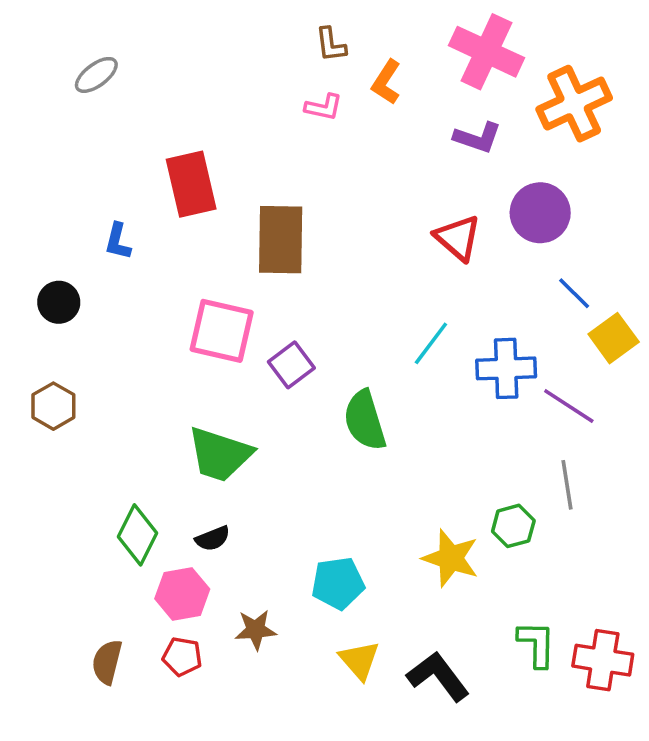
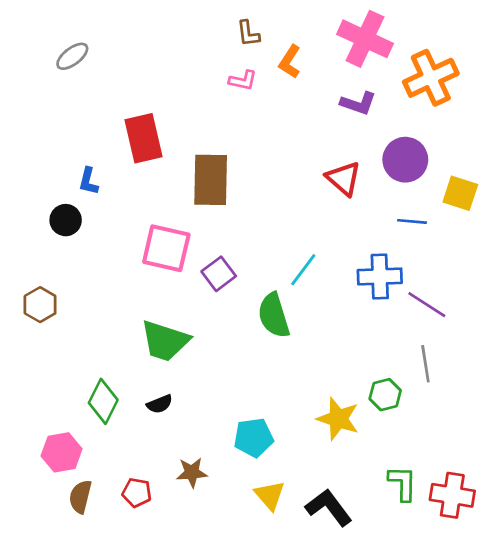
blue line: (574, 293) -> (412, 221), moved, turned -40
black circle: (59, 302) -> (66, 220), moved
yellow square: (614, 338) -> (460, 193), moved, turned -36
cyan line: (431, 343) -> (303, 270), moved
pink hexagon: (182, 594) -> (62, 452), moved

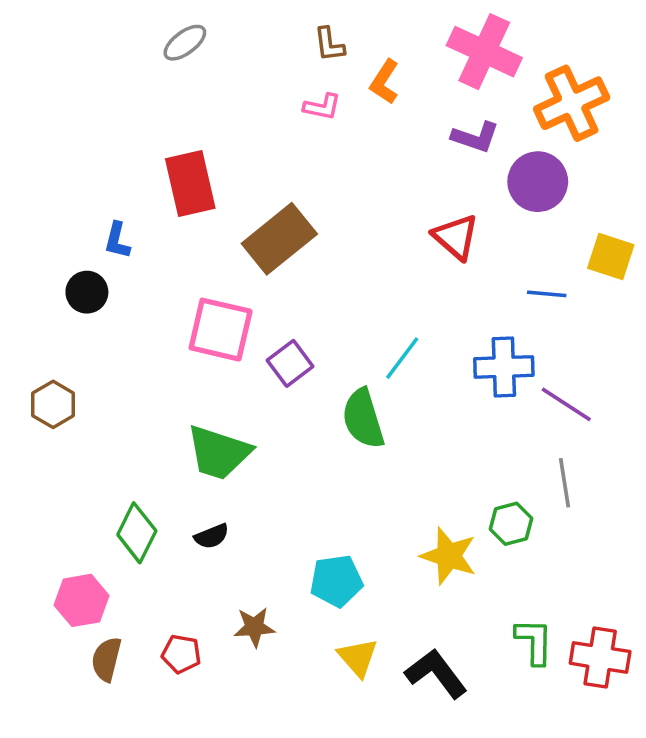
gray ellipse: (72, 56) -> (185, 43), moved
purple circle: (405, 160) -> (538, 182), moved
brown rectangle: (211, 180) -> (279, 239), turned 50

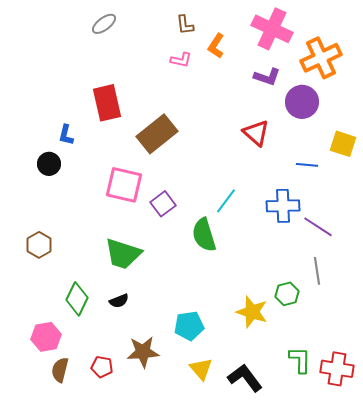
brown hexagon: (53, 404) -> (39, 245), moved
brown star: (254, 627) -> (143, 352), size x1.4

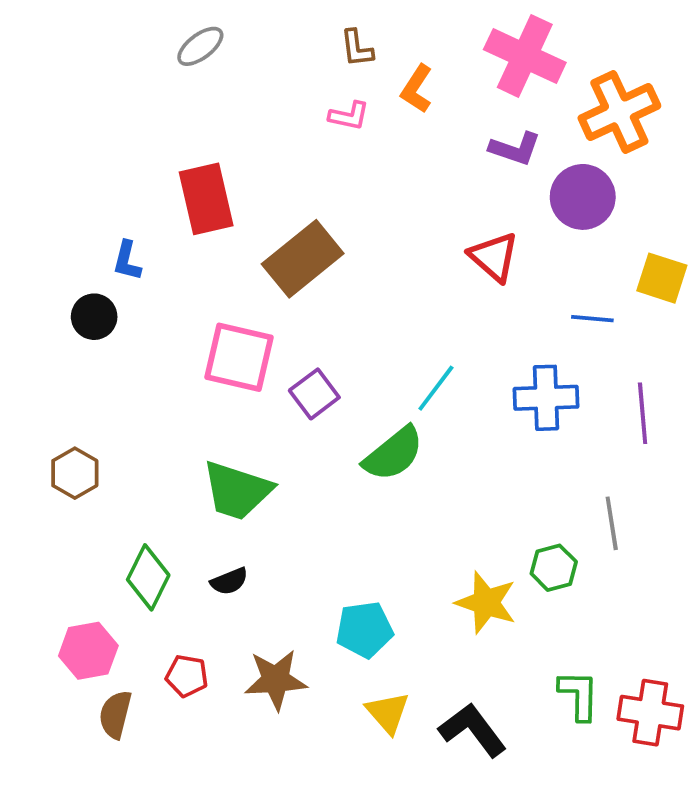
purple line: (318, 227) -> (643, 413), moved, turned 52
green semicircle: (204, 235) -> (393, 454), turned -112
red pentagon: (102, 367) -> (187, 676), moved

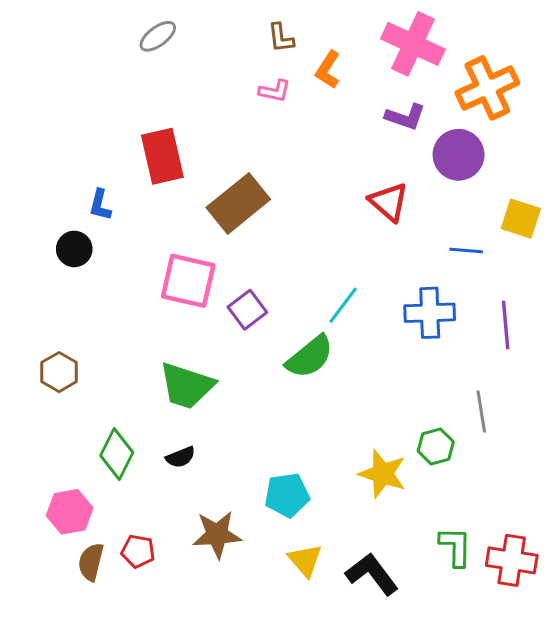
red pentagon: (187, 676) -> (138, 551), moved

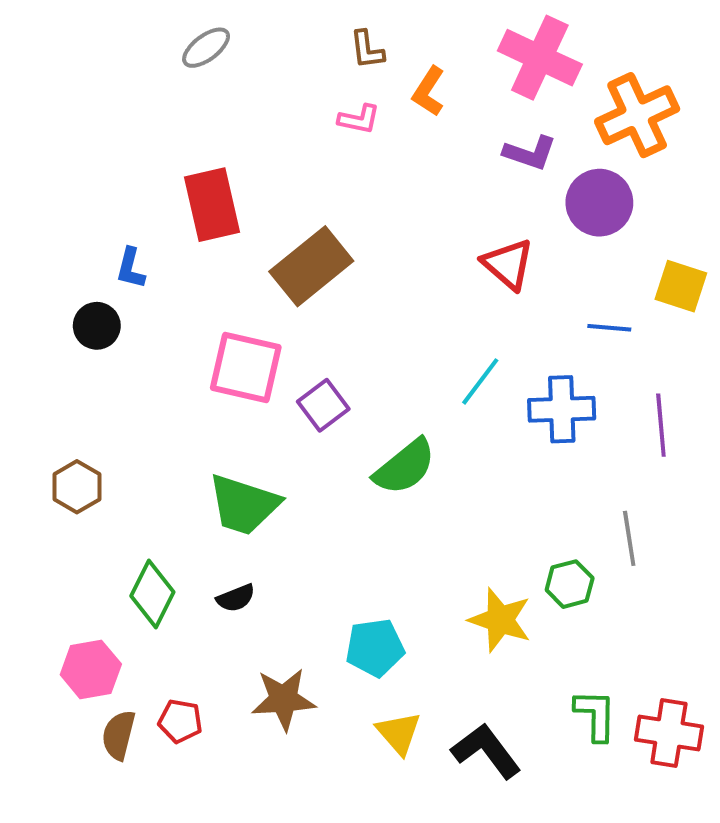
cyan line: (343, 305) -> (480, 381), moved

